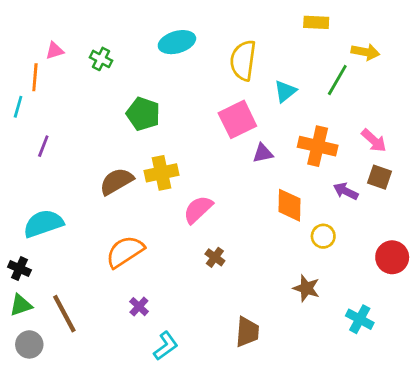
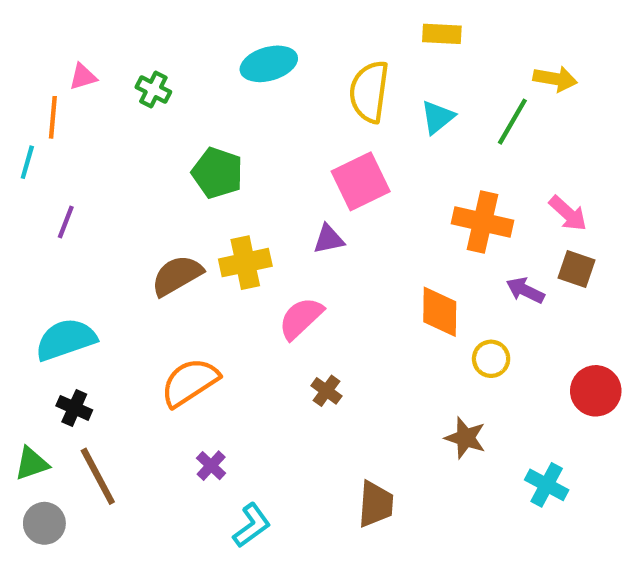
yellow rectangle: (316, 22) -> (442, 34), moved
cyan triangle: (285, 91) -> (438, 117), moved
purple triangle: (263, 153) -> (329, 239), moved
black cross: (19, 269) -> (74, 408), moved

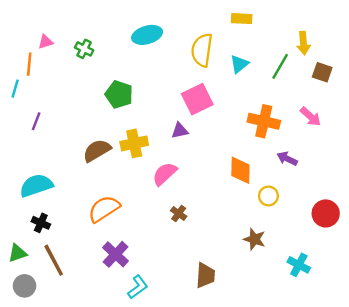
yellow arrow: (555, 79) -> (303, 43), turned 75
brown square: (577, 269) -> (322, 72), moved
purple cross: (211, 466) -> (116, 254), size x1.6

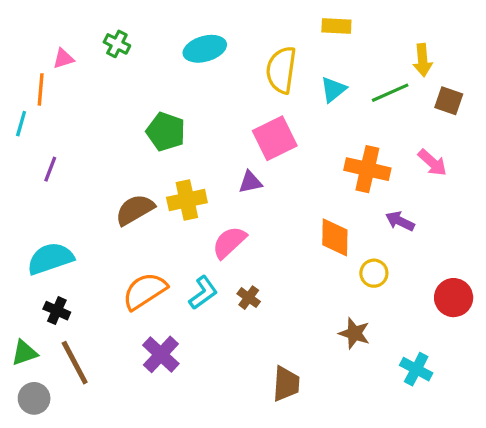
green cross: (84, 49) -> (117, 44), moved
green line: (280, 66) -> (390, 93), turned 36
cyan L-shape: (138, 287) -> (203, 293), moved

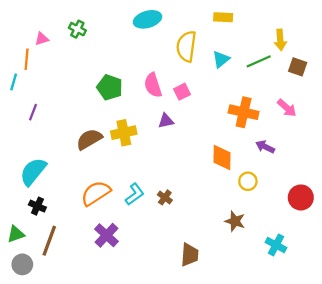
cyan ellipse: (205, 49) -> (148, 19), moved
pink square: (275, 138) -> (182, 92), size x0.6
pink semicircle: (229, 242) -> (153, 85), moved, turned -65
cyan semicircle: (50, 259) -> (33, 172), turned -32
brown line: (75, 363) -> (49, 241), turned 48

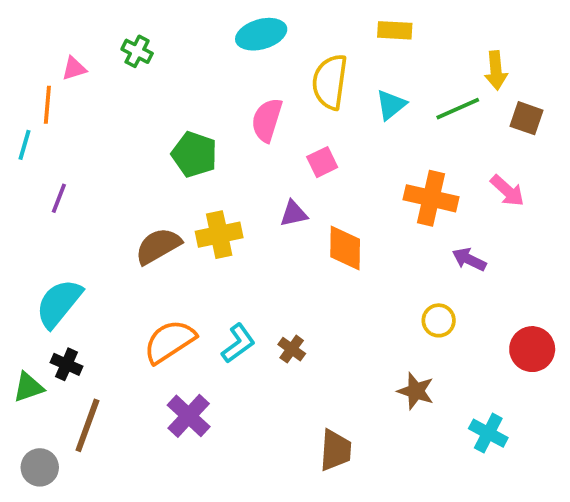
pink semicircle: (153, 85) -> (267, 120), moved, turned 35
orange diamond: (222, 158) -> (345, 248), moved
green triangle: (16, 234) -> (28, 387), moved

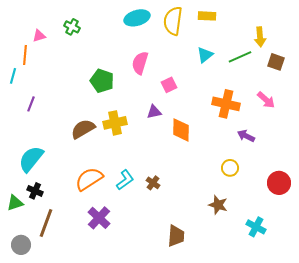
yellow semicircle: (330, 82) -> (173, 21), moved

